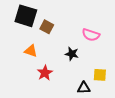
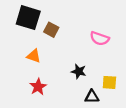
black star: (72, 54) -> (79, 71), moved
red star: (45, 73) -> (38, 87), moved

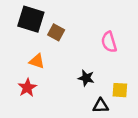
pink semicircle: (100, 38) -> (109, 42), turned 54
red star: (38, 87) -> (27, 88), moved

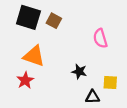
brown square: (56, 32) -> (54, 21), moved
orange triangle: (37, 61) -> (34, 56), size x1.5

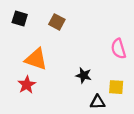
black square: (28, 17) -> (20, 18), moved, size x0.6
pink semicircle: (100, 38) -> (118, 49), moved

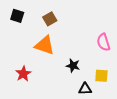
brown square: (57, 22) -> (50, 19), turned 32
orange triangle: (36, 59) -> (45, 45), moved

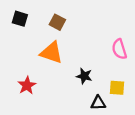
brown square: (50, 19) -> (57, 22), turned -32

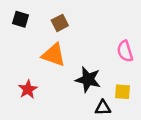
brown square: (57, 22) -> (60, 23), turned 35
black star: (84, 76) -> (88, 79), size x1.5

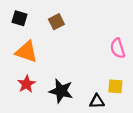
orange triangle: (54, 55) -> (26, 52), moved
black star: (88, 79) -> (61, 91), moved

